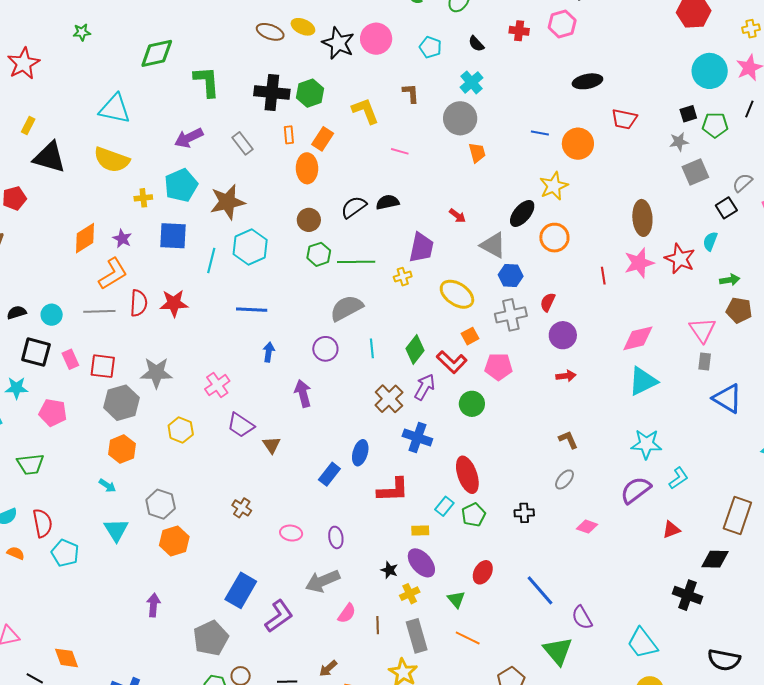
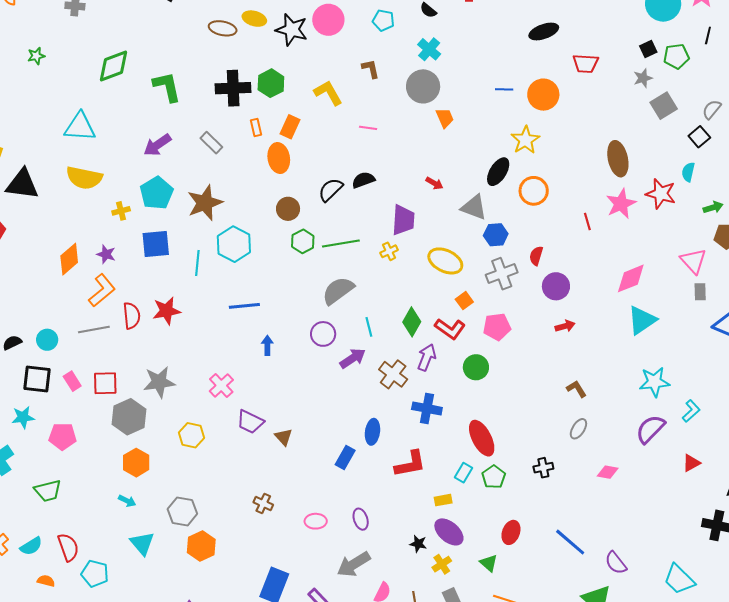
purple arrow: (303, 393) -> (353, 358), moved, turned 80

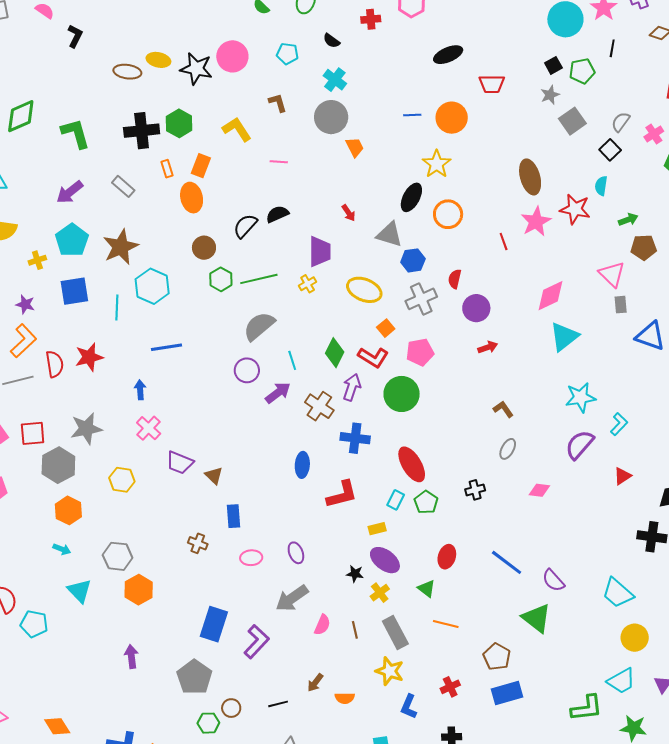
red arrow: (434, 183) -> (349, 213), turned 30
blue arrow: (267, 345) -> (140, 390), moved
green circle: (476, 367) -> (402, 394), size x1.4
blue rectangle: (345, 457) -> (234, 516), moved, turned -30

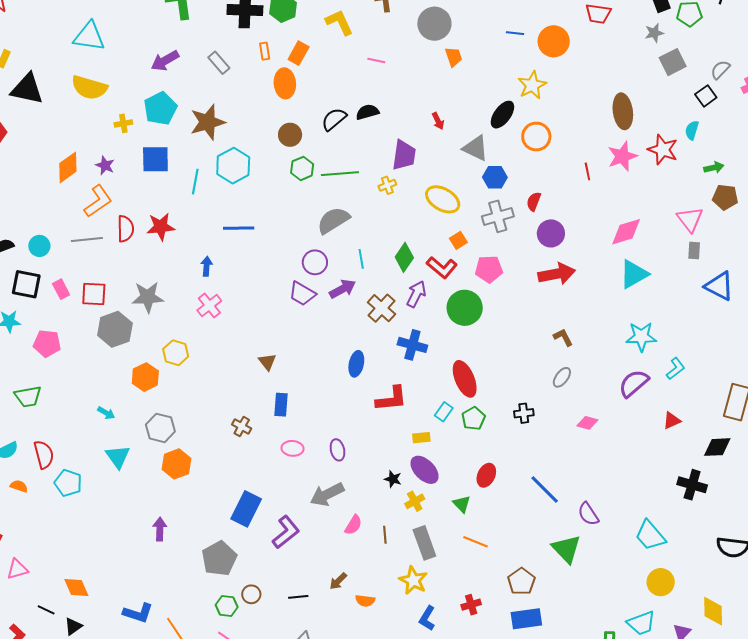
red arrow: (488, 347) -> (557, 274), size x1.8
purple trapezoid: (180, 463) -> (302, 294), moved
orange hexagon: (68, 510) -> (145, 377), moved

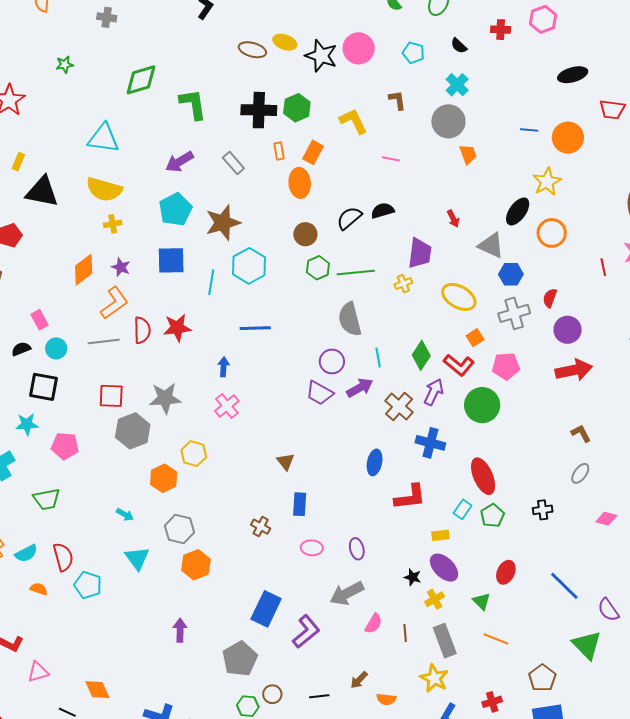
yellow cross: (123, 123) -> (113, 224), moved
gray semicircle: (333, 220) -> (350, 319), turned -72
pink rectangle: (61, 289) -> (39, 320), moved

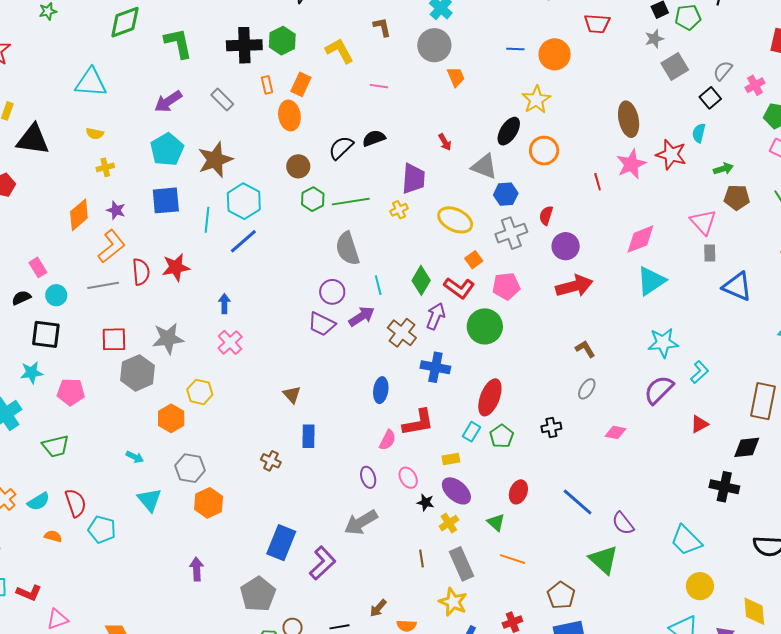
yellow semicircle: (104, 189) -> (95, 134), size x0.5
blue line: (255, 328) -> (243, 241), moved, turned -36
red ellipse: (483, 476) -> (490, 397), turned 48
pink ellipse: (312, 548) -> (408, 478), moved, turned 60
pink semicircle: (374, 624) -> (388, 440), moved

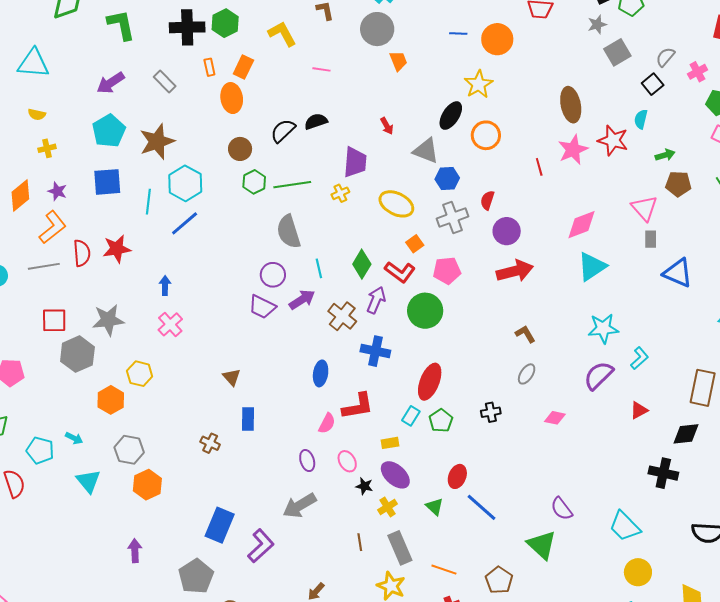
blue line: (578, 502) -> (482, 507), moved
cyan pentagon: (102, 530) -> (40, 450), moved
orange line: (512, 559) -> (444, 570), moved

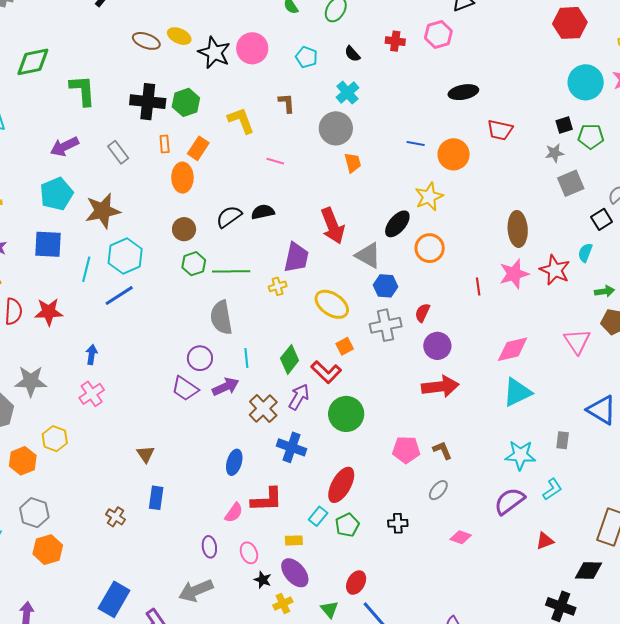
red arrow: (387, 126) -> (333, 226), size x2.0
gray rectangle: (651, 239) -> (563, 440), moved
pink pentagon: (447, 271) -> (406, 450), moved

